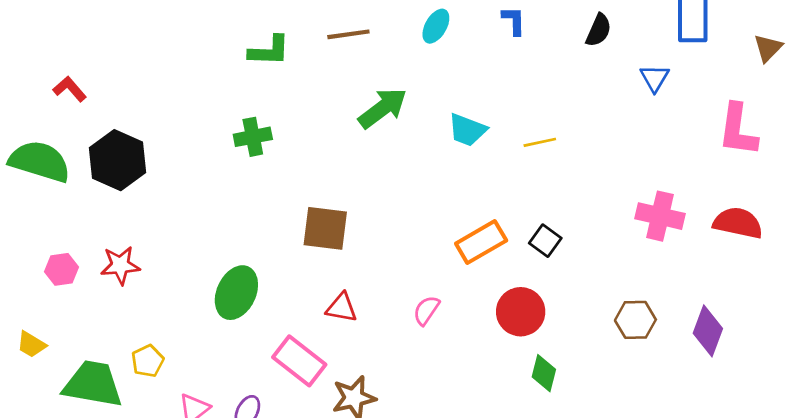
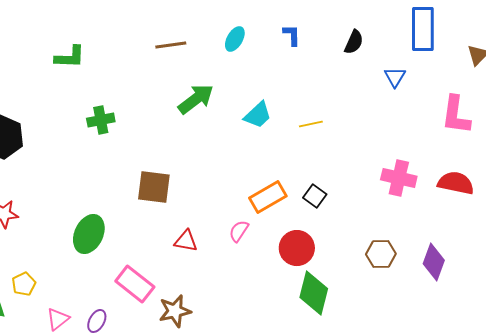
green L-shape: (269, 51) -> (70, 57), moved
cyan trapezoid: (467, 130) -> (258, 115), turned -64
red triangle: (342, 308) -> (186, 241), moved
pink semicircle: (426, 310) -> (239, 231), moved
green diamond: (544, 373) -> (314, 293), size x1.6

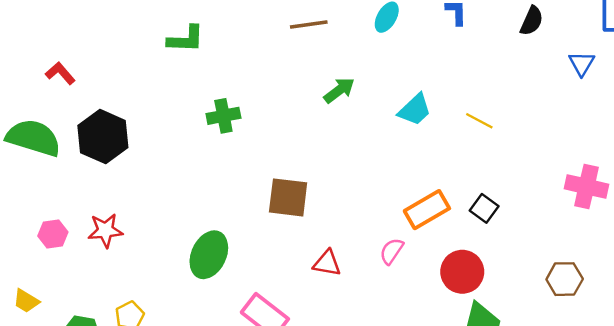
green arrow: (196, 99) -> (339, 90), size x0.7
yellow line: (311, 124) -> (479, 121), turned 40

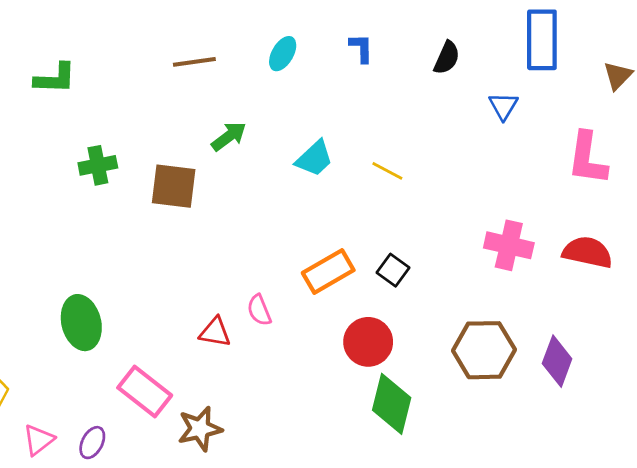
brown square: (288, 197) -> (174, 186), moved
pink semicircle: (392, 251) -> (259, 310), moved, turned -56
green ellipse: (209, 255) -> (81, 323), turned -39
brown hexagon: (565, 279) -> (484, 350), size x1.5

